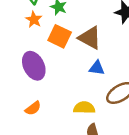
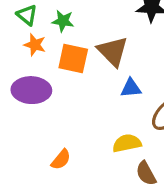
brown triangle: (90, 38) -> (113, 51), turned 30
purple ellipse: (34, 66) -> (31, 90), moved, turned -48

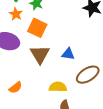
brown triangle: (113, 51) -> (40, 54), moved

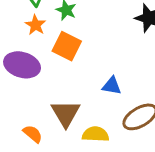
brown triangle: (40, 54) -> (66, 113), moved
orange semicircle: (15, 88) -> (33, 134), turned -104

